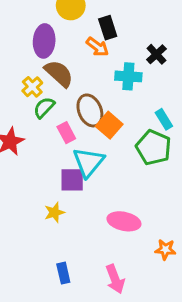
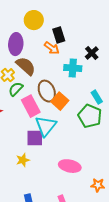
pink rectangle: (66, 133) -> (31, 106), size x1.5

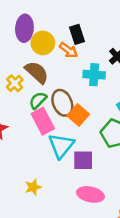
yellow circle: (34, 20) -> (43, 43), moved
purple ellipse: (16, 44) -> (24, 28), moved
green semicircle: (16, 89) -> (38, 100), moved
purple square: (35, 138) -> (83, 160), moved

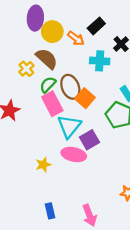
black rectangle: (77, 34) -> (96, 26), moved, turned 66
purple square: (83, 160) -> (89, 140), turned -30
pink ellipse: (90, 194) -> (74, 154), moved

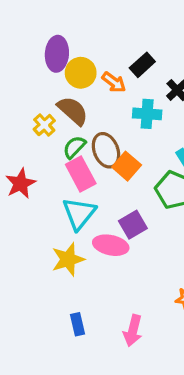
cyan triangle: (69, 126) -> (79, 214), moved
yellow star: (43, 165) -> (68, 259), size x1.5
pink arrow: (89, 215) -> (133, 331), turned 35

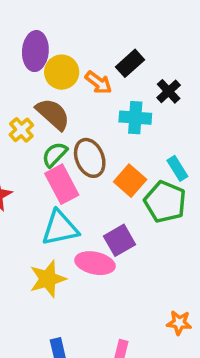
orange square: (127, 166) -> (130, 181), moved
cyan triangle: (79, 214) -> (60, 228), turned 39

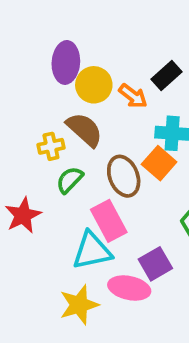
yellow cross: (21, 130) -> (51, 146), turned 30
green semicircle: (55, 154) -> (70, 180), moved
orange square: (130, 181) -> (159, 163), moved
pink rectangle: (62, 184) -> (109, 221), moved

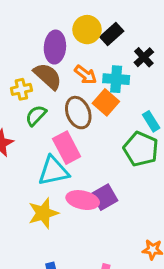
purple ellipse: (66, 62) -> (55, 47), moved
yellow circle: (94, 85) -> (87, 30), moved
orange arrow: (133, 96) -> (86, 75), moved
purple square: (155, 264) -> (104, 197), moved

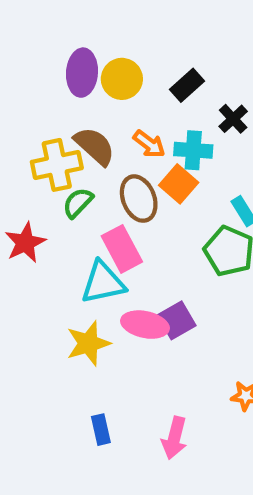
yellow circle: (87, 30) -> (122, 79), moved
purple ellipse: (55, 47) -> (82, 73), moved
yellow cross: (21, 89) -> (57, 165), size x1.6

